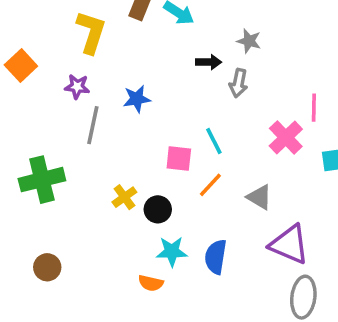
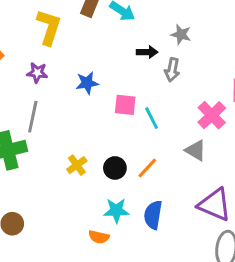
gray line: (93, 125) -> (33, 117), moved
pink square: (179, 159) -> (125, 105), moved
orange line: (210, 185) -> (147, 168), moved
gray triangle: (260, 197) -> (196, 150), moved
black circle: (158, 209) -> (115, 168), moved

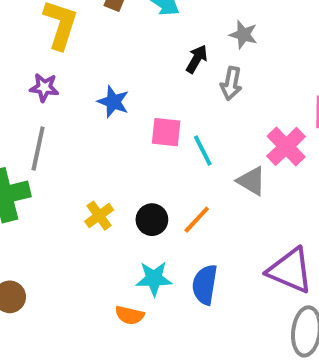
black arrow: (147, 52) -> (197, 59), turned -60
blue star: (87, 83) -> (113, 102), turned 30
gray triangle: (196, 150) -> (252, 181), moved

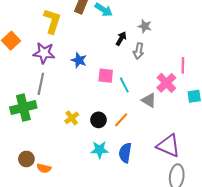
purple star: (44, 87) -> (44, 53), size x1.5
orange semicircle: (130, 315) -> (44, 168), moved

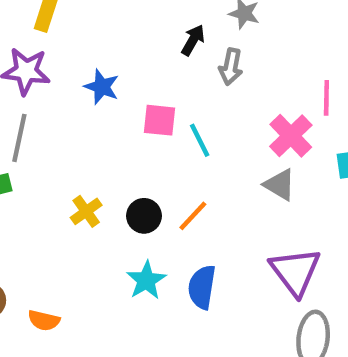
gray triangle: (149, 100) -> (280, 185), moved
purple triangle: (168, 146) -> (295, 271), turned 30
cyan star: (100, 150) -> (146, 280), turned -30
orange semicircle: (44, 168) -> (44, 320), moved

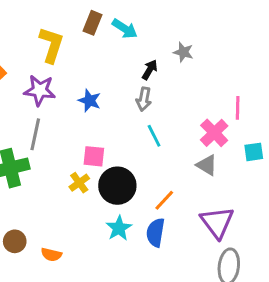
gray arrow: (231, 67) -> (144, 99), moved
pink square: (160, 120) -> (94, 156), moved
black circle: (144, 216) -> (117, 186), size x1.6
orange line: (193, 216) -> (164, 200), moved

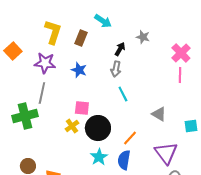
brown rectangle: (92, 23) -> (81, 38), moved
pink cross: (214, 133) -> (181, 53), moved
cyan square: (254, 152) -> (191, 126), moved

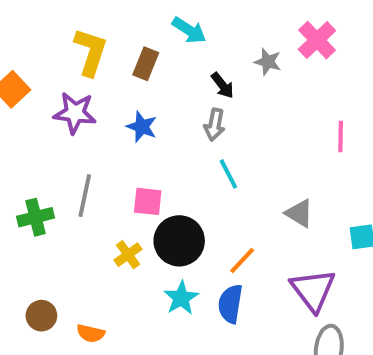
black arrow: (120, 49) -> (222, 85), turned 112
pink cross: (181, 53) -> (317, 40), moved
gray line: (42, 93) -> (85, 196), moved
green cross: (25, 116) -> (35, 217), size x0.7
yellow cross: (72, 126) -> (128, 255), moved

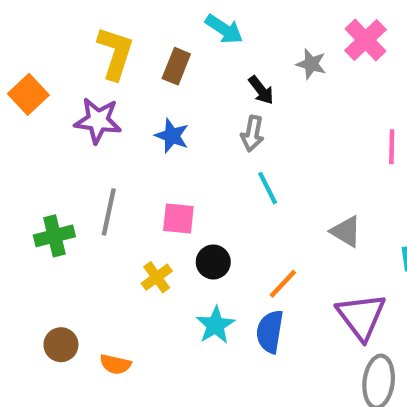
black circle: (179, 241) -> (213, 262), size x0.6

